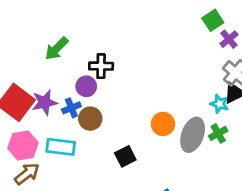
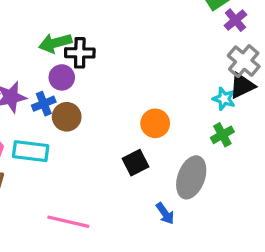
green arrow: (57, 49) -> (55, 43), moved, turned 30
gray ellipse: (193, 135) -> (191, 177), moved
black square: (125, 156) -> (135, 163), moved

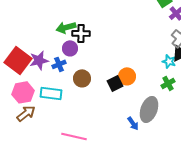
brown circle: (67, 117) -> (82, 78), moved
black square: (135, 163) -> (115, 83), moved
blue arrow: (165, 213) -> (133, 123), moved

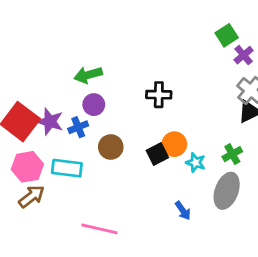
black cross: (81, 33) -> (159, 95), moved
purple star: (39, 60) -> (50, 122), turned 30
cyan star: (169, 61) -> (196, 163), moved
gray ellipse: (149, 109) -> (227, 191), moved

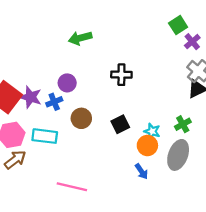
green arrow: (88, 75) -> (80, 38), moved
orange circle: (174, 144) -> (147, 145), moved

